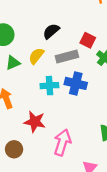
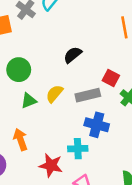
black semicircle: (51, 31) -> (73, 55), moved
cyan cross: (49, 86) -> (78, 149), moved

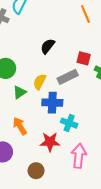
blue cross: (97, 125) -> (52, 103), moved
cyan cross: (78, 149) -> (69, 123), turned 35

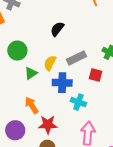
red square: (84, 58) -> (96, 75), moved
red star: (50, 142) -> (48, 125), moved

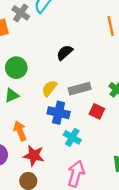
green triangle: (31, 73) -> (12, 95), moved

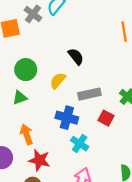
black semicircle: (65, 53) -> (76, 56), turned 90
yellow semicircle: (49, 88) -> (58, 81), moved

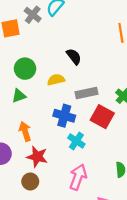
yellow semicircle: (58, 81) -> (56, 80), turned 35
red square: (106, 118) -> (102, 117), size x1.5

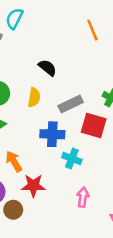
yellow semicircle: (56, 80) -> (34, 97), turned 126
pink arrow: (78, 177) -> (83, 197), size x0.7
brown circle: (30, 181) -> (13, 210), moved

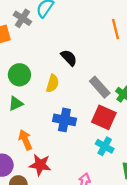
gray rectangle: (71, 104) -> (100, 87), moved, turned 65
cyan cross: (72, 159) -> (105, 146), moved

